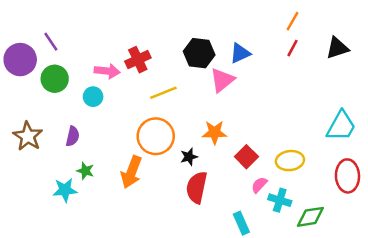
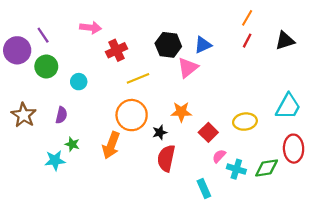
pink arrow: (107, 71) -> (91, 28), moved
yellow ellipse: (290, 161) -> (245, 122), moved
green diamond: (310, 217) -> (267, 168), moved

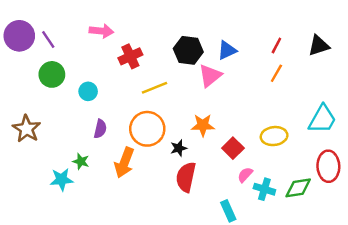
orange line: (247, 18) -> (276, 73), moved
purple circle: (17, 50) -> (19, 36), moved
purple semicircle: (61, 115) -> (100, 129), moved

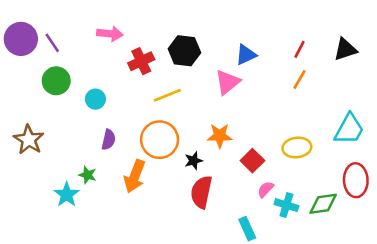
black hexagon: (188, 50) -> (184, 51), moved
cyan star: (62, 180) -> (67, 195), turned -30

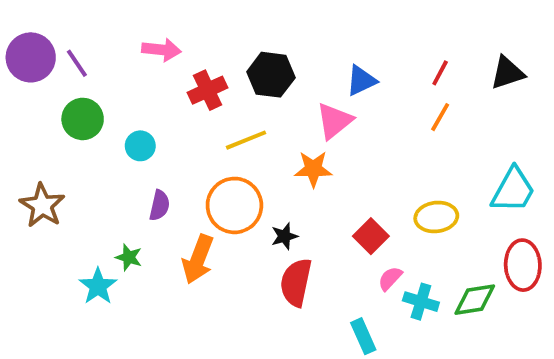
orange star: (220, 136) -> (313, 169), moved

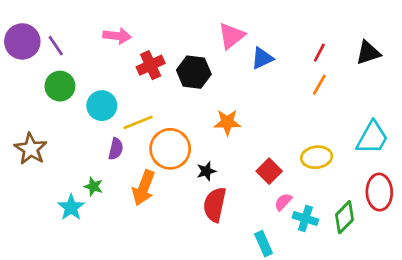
black hexagon: (271, 75) -> (194, 72), moved
pink triangle: (334, 121) -> (231, 36), moved
yellow line: (246, 140) -> (138, 122), moved
cyan circle: (140, 146) -> (102, 106), size x1.4
green diamond: (475, 300) -> (344, 217), turned -36

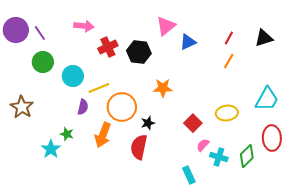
red semicircle: (215, 205) -> (139, 147), moved

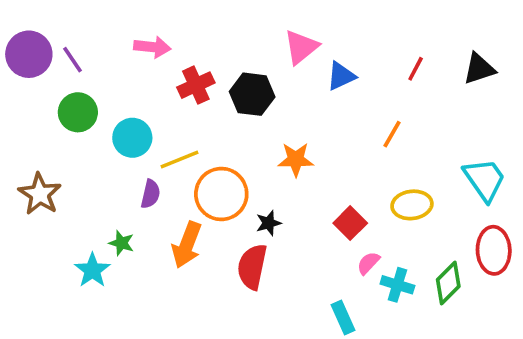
orange line: (229, 61) -> (392, 134), moved
cyan trapezoid: (267, 99) -> (485, 179), turned -64

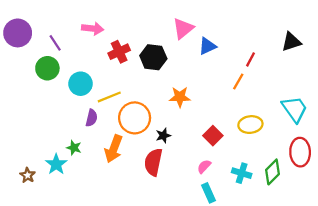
purple line: (72, 60) -> (55, 43), moved
red line: (416, 69) -> (250, 59), moved
brown star: (40, 194) -> (28, 175), moved, size x0.6
pink semicircle: (368, 263) -> (204, 166), moved

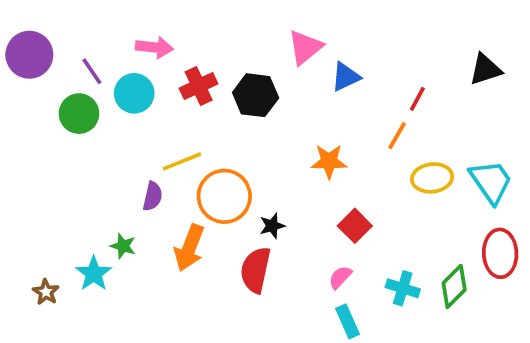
cyan circle: (81, 84) -> (134, 93), moved
orange star: (180, 97) -> (329, 161), moved
yellow ellipse: (250, 125) -> (432, 178), moved

